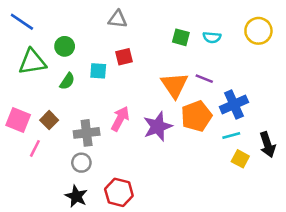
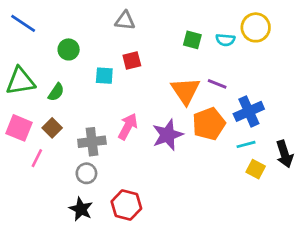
yellow circle: (258, 31) -> (256, 27), moved
green triangle: (32, 62) -> (20, 81), moved
green semicircle: (67, 81) -> (56, 92), moved

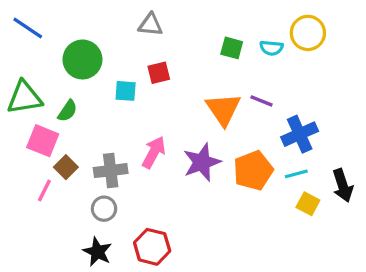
green circle: (69, 49) -> (82, 59), size x1.5
orange pentagon: (209, 124) -> (253, 171), moved
pink square: (19, 128) -> (43, 141), moved
brown square: (52, 128) -> (66, 167), moved

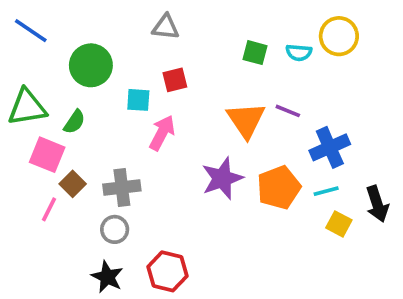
pink arrow: (154, 152) -> (162, 133), moved

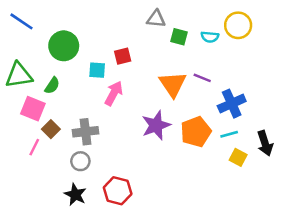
gray triangle: (166, 27) -> (156, 19), moved

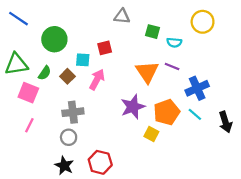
gray triangle: (156, 19) -> (122, 16), moved
cyan semicircle: (210, 37) -> (174, 42), moved
brown square: (51, 129) -> (67, 76), moved
cyan line: (229, 134) -> (195, 114), turned 56
yellow square: (238, 157) -> (151, 134), moved

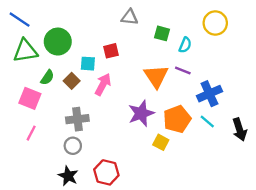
cyan semicircle: (174, 42) -> (185, 45), turned -72
green triangle: (16, 64) -> (25, 51), moved

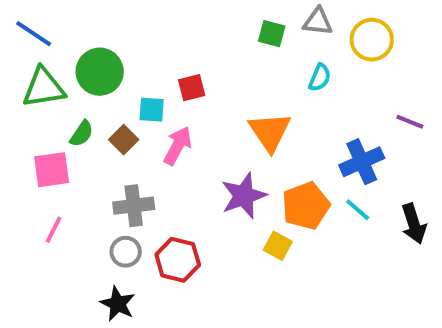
gray triangle: (130, 17) -> (318, 22), moved
green square: (162, 33) -> (272, 34), moved
purple line: (183, 70) -> (410, 122), moved
pink square: (30, 98) -> (52, 170), turned -30
red hexagon: (106, 172) -> (178, 260), moved

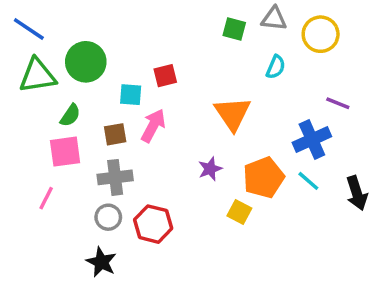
purple line: (410, 122) -> (338, 103), moved
brown square: (124, 140) -> (115, 134), moved, turned 35
pink square: (52, 170) -> (65, 152), moved
purple star: (244, 196) -> (210, 169), size x0.6

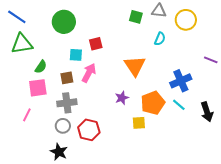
green circle: (86, 62) -> (64, 22), moved
purple line: (338, 103) -> (211, 60), moved
yellow square: (239, 212) -> (139, 123), turned -32

